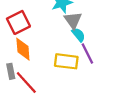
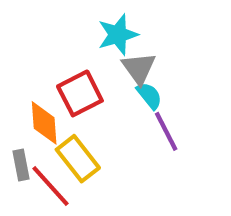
red square: (18, 22) -> (80, 93), moved
yellow rectangle: (66, 61) -> (78, 159), moved, turned 45

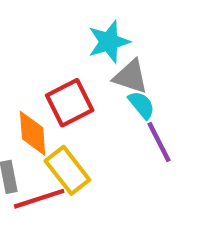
gray triangle: (139, 68) -> (131, 77), turned -36
red line: (50, 186) -> (39, 199), turned -66

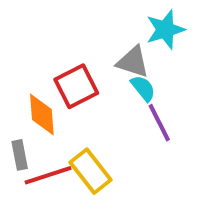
cyan star: (109, 42) -> (165, 30), moved
yellow rectangle: (67, 170) -> (90, 171), moved

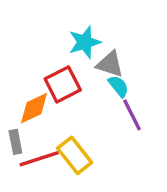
cyan star: (165, 30) -> (85, 42), moved
orange diamond: (42, 115) -> (34, 108), turned 69

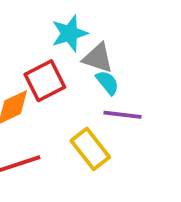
purple line: (132, 115) -> (123, 115), turned -56
yellow rectangle: (75, 155) -> (90, 149), moved

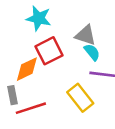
cyan star: (69, 33) -> (39, 18), moved, turned 30

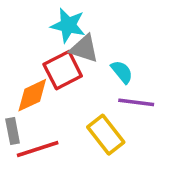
cyan star: (39, 18) -> (68, 25), moved
gray triangle: (86, 35) -> (84, 49), moved

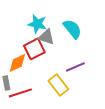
cyan semicircle: (122, 72) -> (72, 29), moved, size x1.5
purple line: (136, 102) -> (75, 67), turned -30

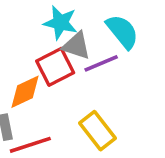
purple line: (75, 67) -> (101, 63), moved

